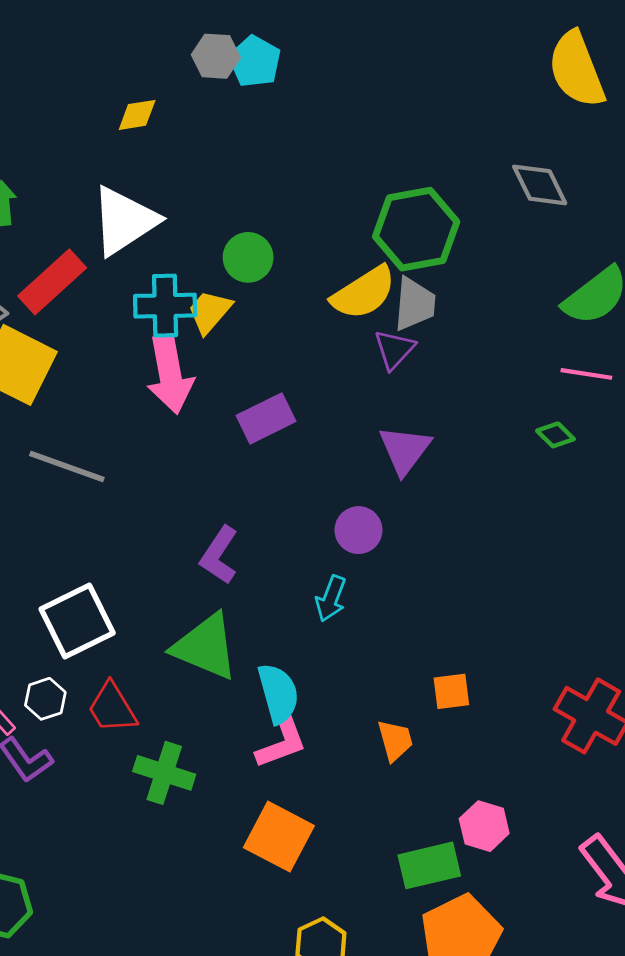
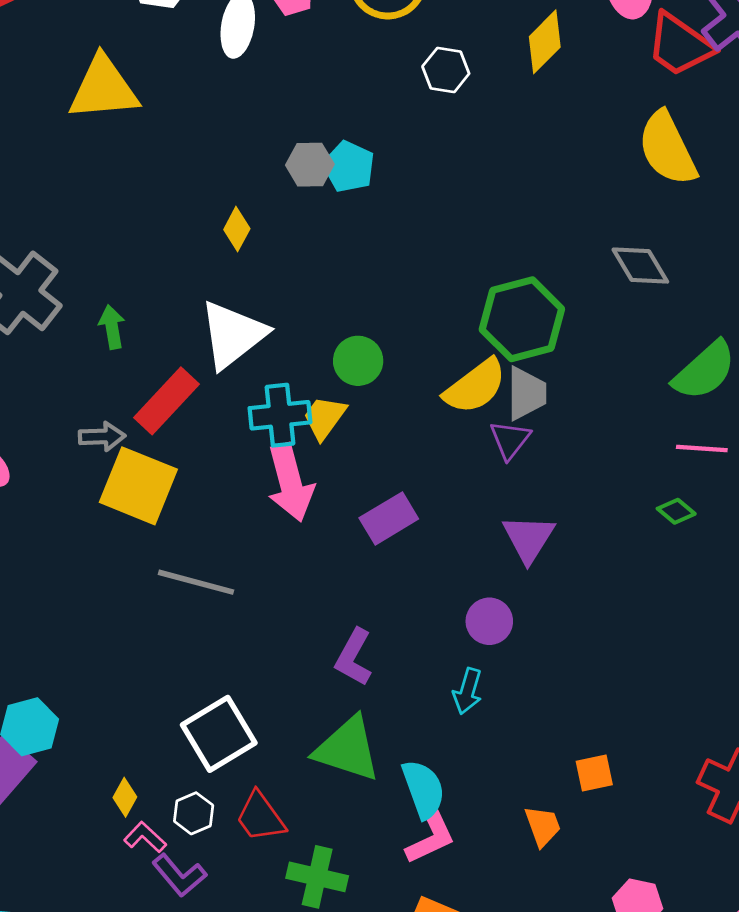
yellow diamond: (137, 115) -> (237, 229), turned -48

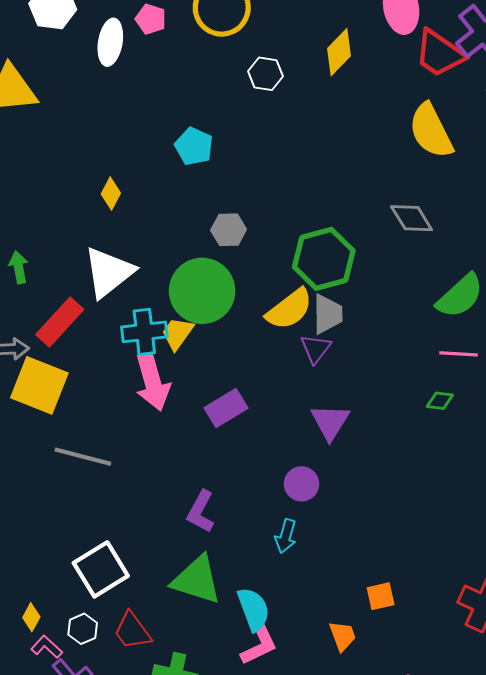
gray hexagon: (310, 165) -> (229, 230), moved
green circle: (358, 361) -> (202, 291), size x1.8
green diamond: (676, 511) -> (440, 401), turned -32

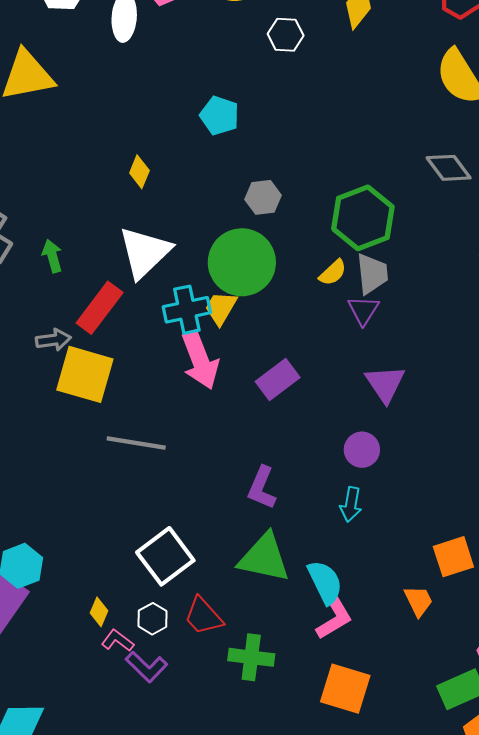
yellow semicircle: (289, 309) -> (333, 273), size x0.6
orange square: (381, 596) -> (453, 557), size x1.4

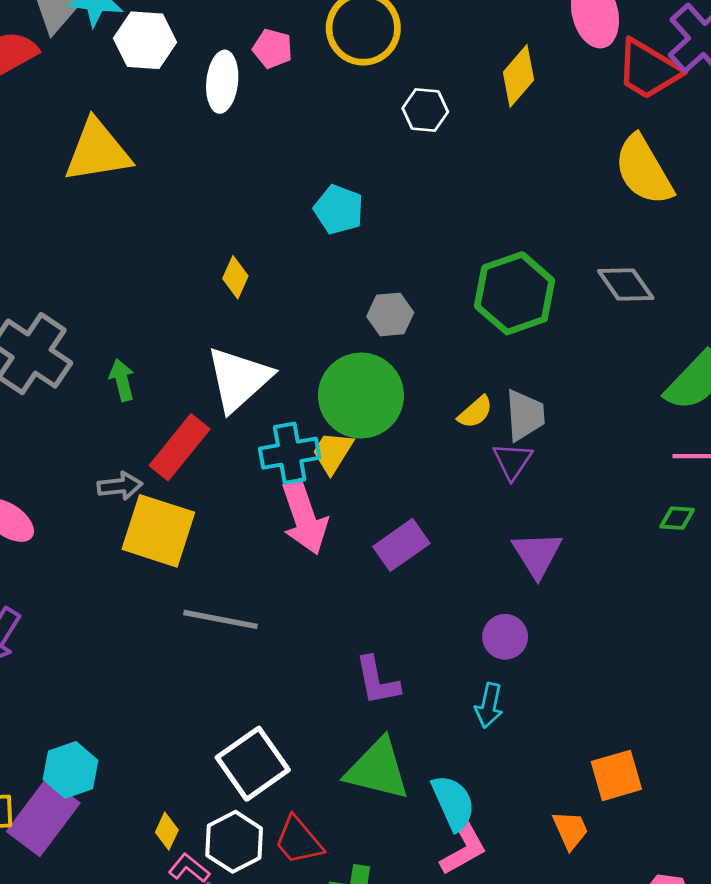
green hexagon: (363, 218) -> (515, 293), moved
purple L-shape: (262, 488) -> (377, 681), turned -36
white hexagon: (153, 619) -> (234, 842), size x1.5

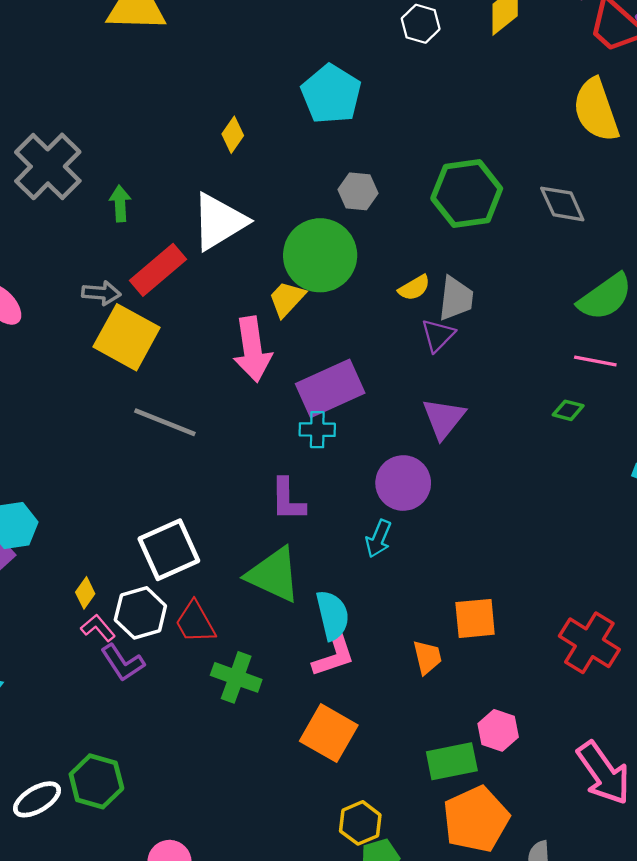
cyan pentagon: (339, 210) -> (331, 94), size x1.4
cyan cross: (290, 453) -> (317, 430), moved, size x0.7
purple rectangle: (401, 545) -> (330, 388), size x1.4
purple circle: (505, 637) -> (403, 483), size x1.4

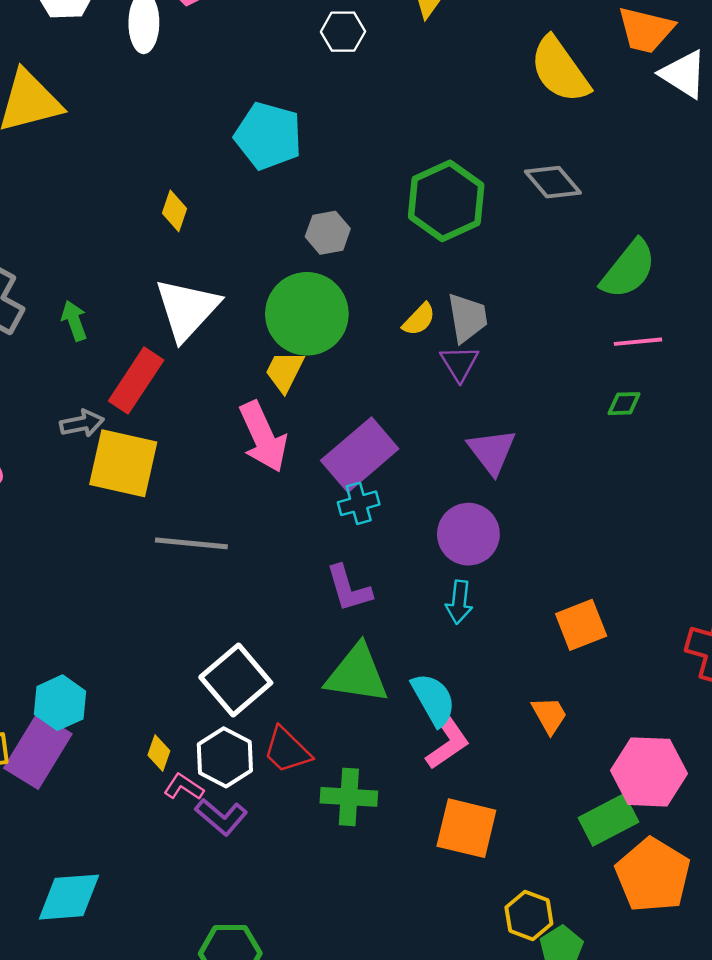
orange square: (475, 618) -> (581, 625), moved
pink hexagon: (498, 730) -> (649, 772), size x1.6

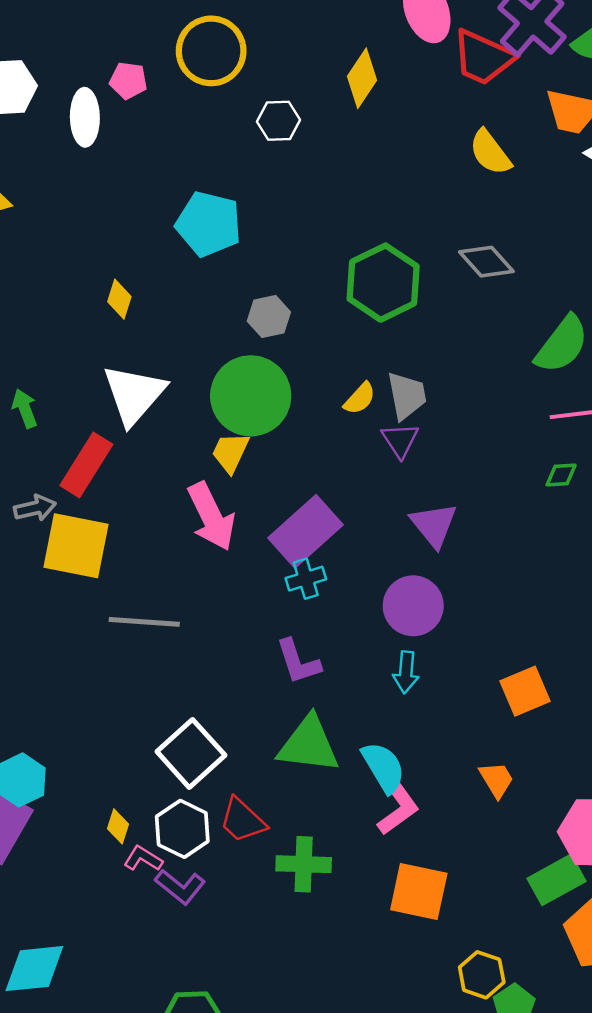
yellow semicircle: (560, 70) -> (490, 152), size x0.7

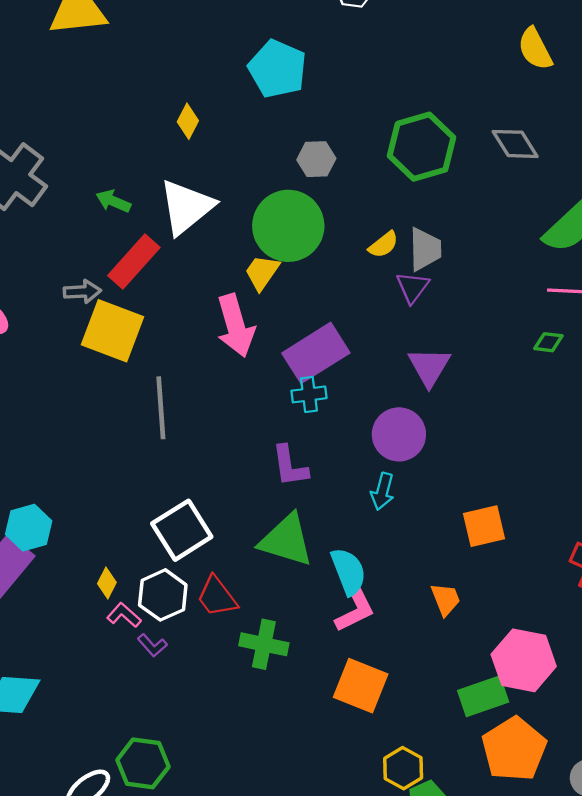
green arrow: (25, 408) -> (113, 201), moved, turned -56
gray line: (144, 622) -> (161, 408), turned 72
purple L-shape: (180, 887) -> (152, 645), size x0.7

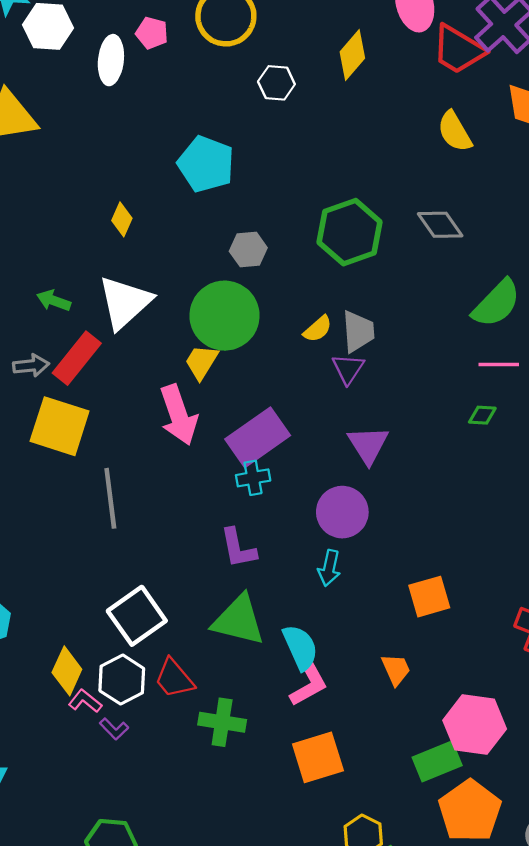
gray arrow: (82, 292) -> (31, 366), moved
yellow diamond: (107, 583) -> (67, 671), size x1.6
orange square: (361, 686) -> (318, 757), turned -36

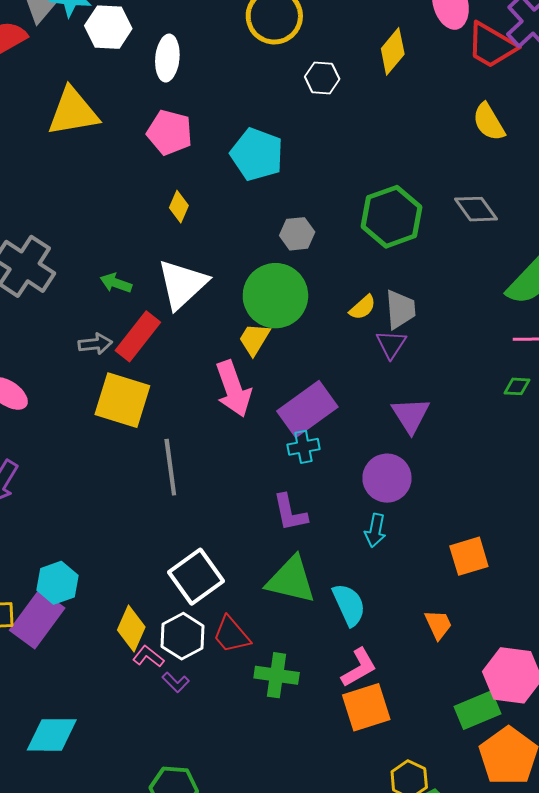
pink pentagon: (152, 33) -> (170, 132), moved, size x1.5
pink L-shape: (309, 685) -> (359, 668), moved

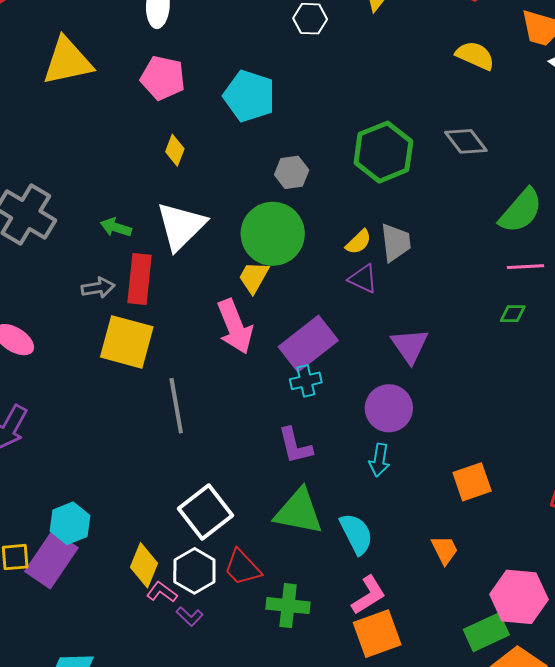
yellow semicircle: (489, 122) -> (475, 56), turned 147
red rectangle: (138, 336) -> (139, 279), turned -30
purple triangle: (391, 344) -> (363, 279), moved, turned -36

